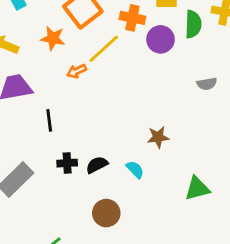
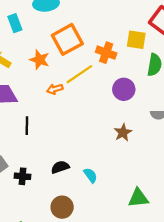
purple circle: (160, 39) -> (124, 89), moved
brown star: (158, 137) -> (123, 132), moved, turned -30
black cross: (67, 163) -> (22, 176), moved

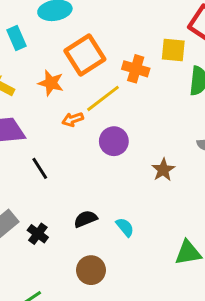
purple circle: (124, 89) -> (114, 141), moved
black line: (27, 126) -> (40, 168), turned -30
black cross: (22, 176) -> (38, 234), turned 35

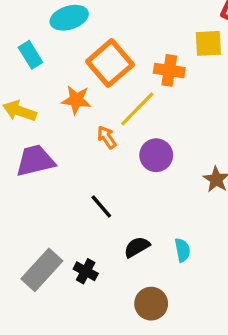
orange arrow: (73, 119) -> (107, 137), turned 84
black line: (40, 168) -> (101, 207), moved
cyan semicircle: (125, 227) -> (182, 250), turned 36

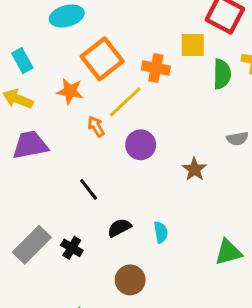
cyan rectangle: (30, 55) -> (22, 61), moved

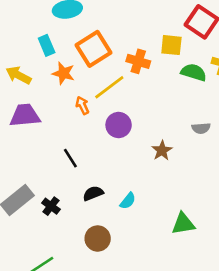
cyan rectangle: (22, 61) -> (47, 45), moved
green semicircle: (222, 74) -> (194, 72), turned -80
cyan semicircle: (161, 232) -> (128, 201), turned 42

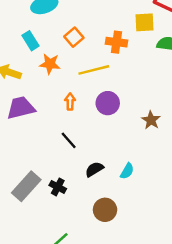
orange square: (94, 49) -> (74, 37), size x0.6
yellow line: (109, 87) -> (94, 70), turned 32
orange arrow: (82, 105) -> (70, 102), moved, turned 35

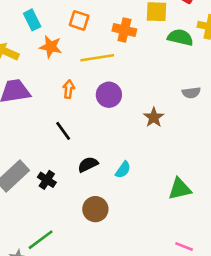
orange square: (74, 37) -> (79, 20), turned -36

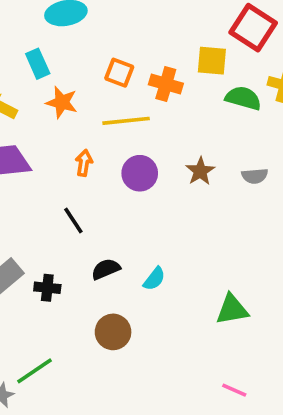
orange square: (79, 20) -> (119, 73), moved
brown star: (154, 117) -> (200, 171), moved
black cross: (47, 180) -> (47, 288), turned -30

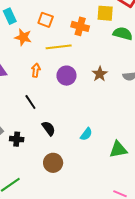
orange square: (119, 73) -> (46, 20), moved
black semicircle: (106, 269) -> (49, 128), turned 77
cyan semicircle: (154, 279) -> (86, 134), moved

